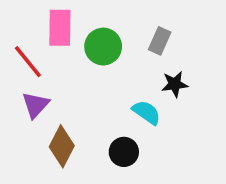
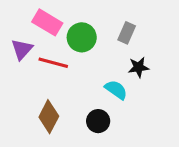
pink rectangle: (60, 28) -> (47, 22), turned -60
red line: (28, 62) -> (53, 63), moved, turned -36
purple triangle: (35, 105) -> (22, 49), moved

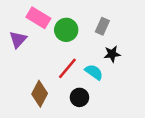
red line: (53, 63) -> (67, 68), moved, turned -65

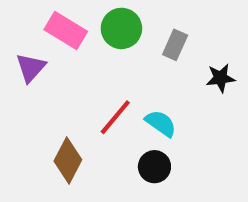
green circle: (66, 30) -> (121, 28), moved
black star: (112, 54) -> (221, 78), moved
black circle: (79, 97) -> (154, 167), moved

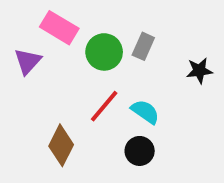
green circle: (121, 28) -> (104, 52), moved
gray rectangle: (175, 45) -> (143, 46), moved

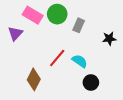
green circle: (104, 52) -> (57, 14), moved
black circle: (140, 151) -> (91, 83), moved

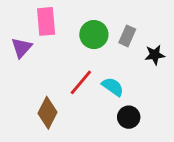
green circle: (57, 14) -> (94, 35), moved
pink rectangle: (33, 15) -> (46, 21), turned 54
gray rectangle: (79, 25) -> (127, 36), moved

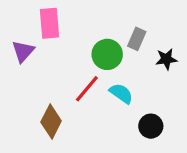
green circle: (94, 35) -> (107, 54), moved
black circle: (129, 117) -> (151, 126), moved

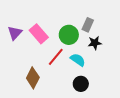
pink rectangle: (50, 23) -> (39, 34), moved, turned -36
black star: (166, 59) -> (95, 43), moved
black circle: (151, 126) -> (81, 84), moved

